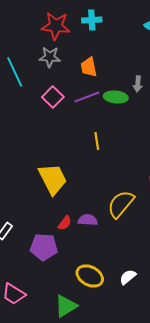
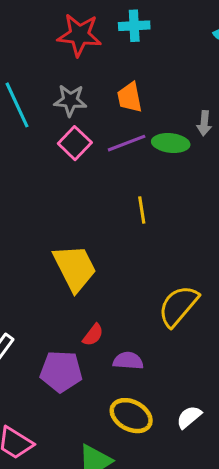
gray star: (50, 57) -> (70, 100), moved
purple semicircle: (88, 220) -> (128, 361), moved

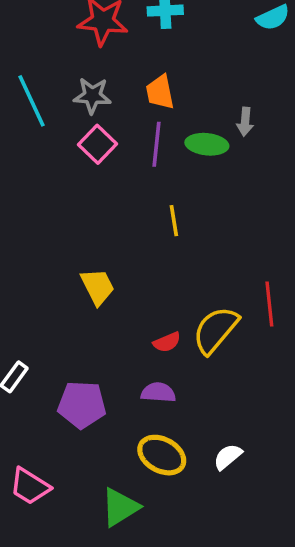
purple line: (127, 143) -> (157, 144), turned -63
yellow trapezoid: (75, 268) -> (97, 287), size x0.7
red semicircle: (93, 335) -> (167, 342), moved, turned 30

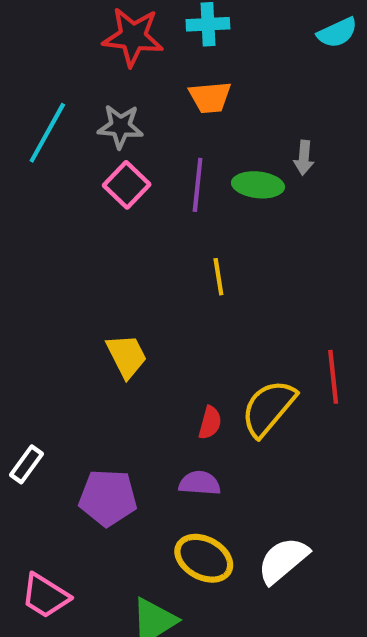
orange trapezoid: (160, 92) -> (210, 97), moved, turned -84
cyan line: (32, 101) -> (47, 133), turned 54
red semicircle: (167, 342) -> (210, 423), turned -52
white semicircle: (228, 457) -> (283, 560), size x1.5

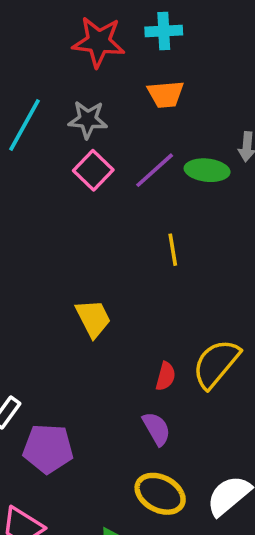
purple line: (198, 185) -> (155, 170), turned 42
purple semicircle: (200, 483) -> (156, 429), turned 56
purple pentagon: (108, 498) -> (48, 449), moved

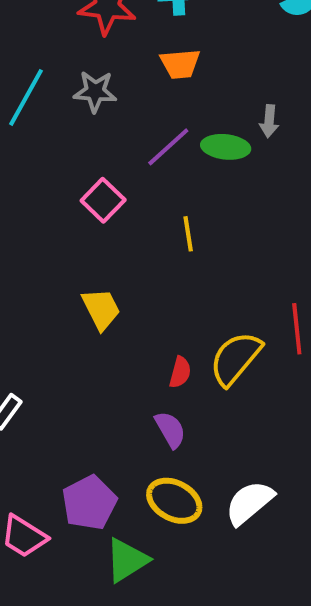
pink square: (93, 170) -> (103, 200), moved
purple pentagon: (48, 449) -> (89, 503), moved, turned -30

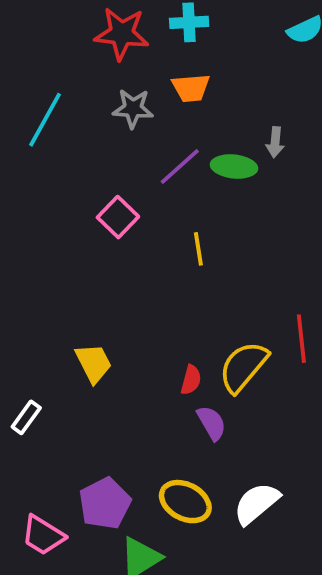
gray star: (95, 92) -> (133, 108), moved
yellow trapezoid: (101, 309) -> (94, 363), moved
purple semicircle: (170, 430) -> (212, 423), moved

